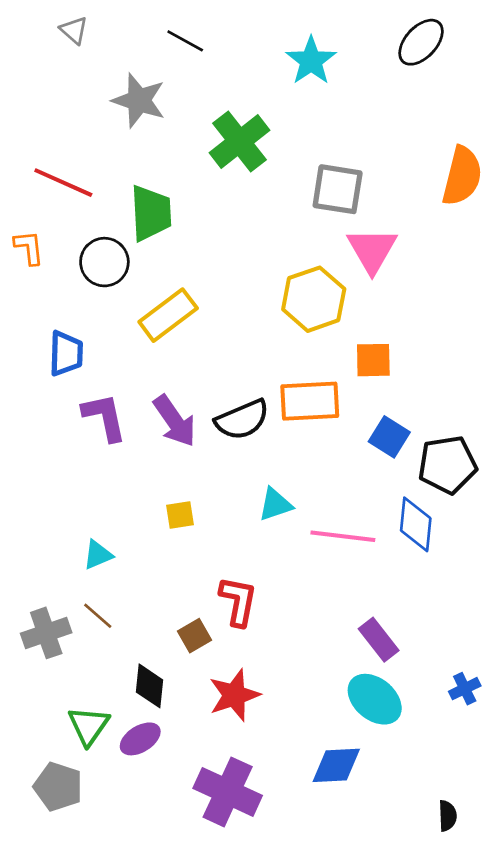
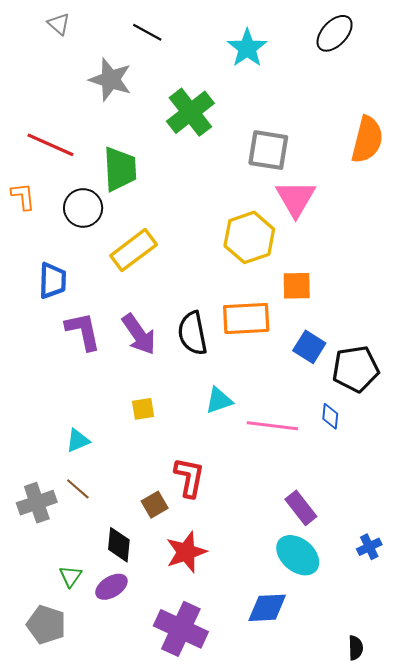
black semicircle: (242, 420) -> (193, 333), turned 102
blue diamond: (416, 524) -> (330, 416), size x0.6
green triangle: (89, 726) -> (70, 576), size x0.7

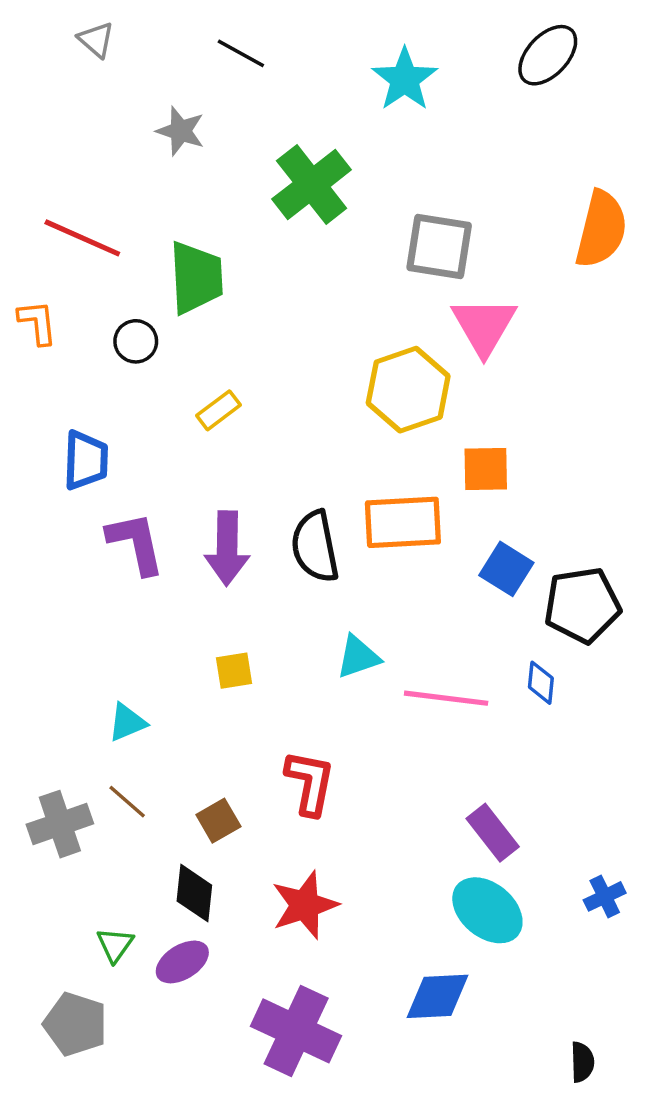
gray star: (110, 80) -> (181, 131), size x0.7
black circle: (83, 208) -> (136, 341), size x0.7
yellow rectangle: (134, 250) -> (218, 410), size x0.6
purple arrow: (139, 334) -> (227, 548), turned 36
brown square: (155, 505) -> (218, 821), moved

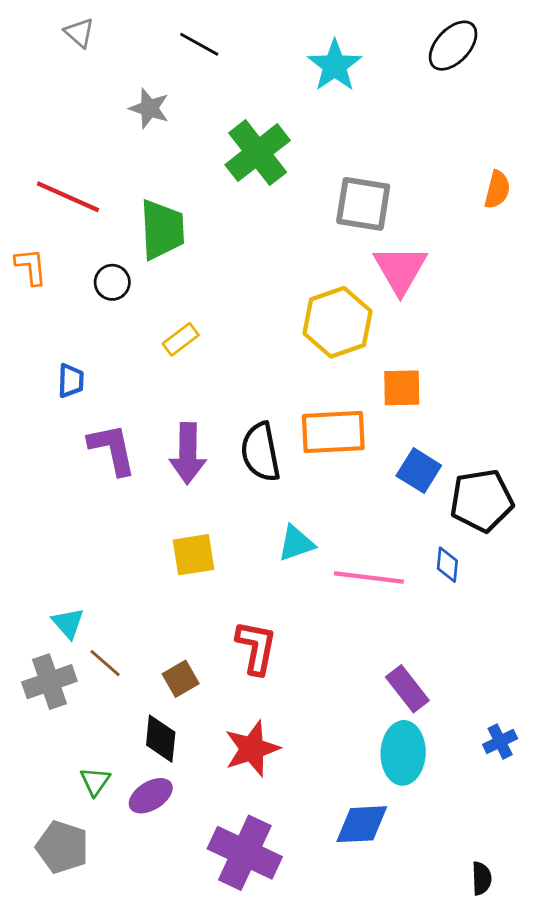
orange semicircle: (601, 229) -> (497, 190), size x0.6
blue trapezoid: (86, 460) -> (71, 381), size x0.7
yellow square: (234, 671) -> (193, 555), size x1.4
cyan triangle: (127, 722) -> (68, 623), moved, turned -48
cyan ellipse: (487, 910) -> (403, 753), turned 52

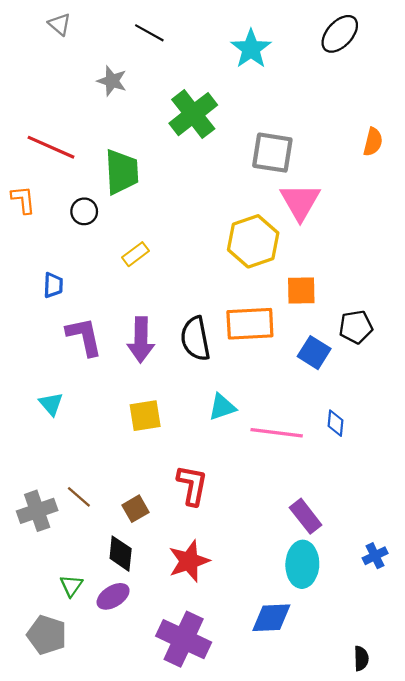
black pentagon: (482, 501) -> (356, 327), moved, size x0.7
cyan triangle: (68, 623) -> (51, 404), moved

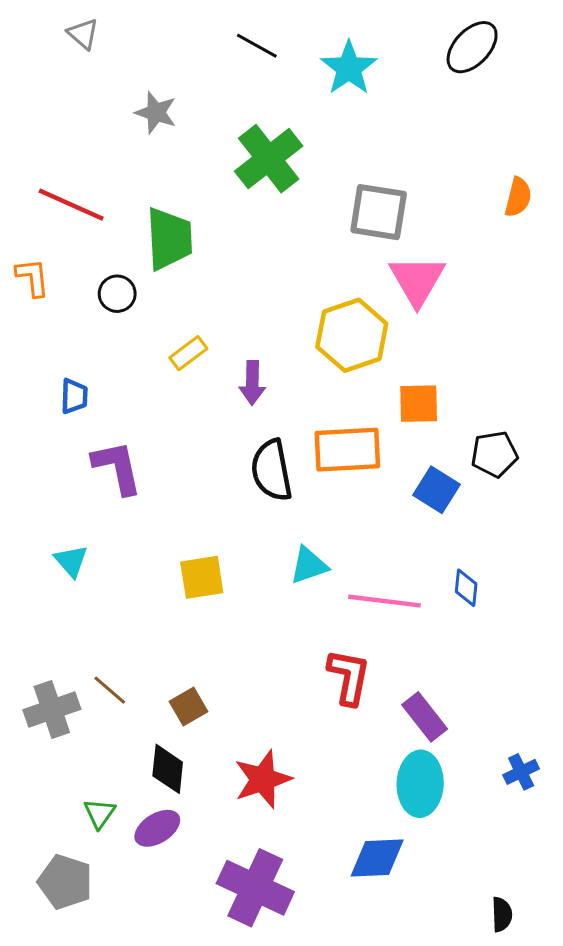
black line: (149, 33) -> (257, 46), moved
purple arrow: (141, 340) -> (252, 383), moved, size x0.7
red L-shape: (192, 485) -> (349, 677), moved

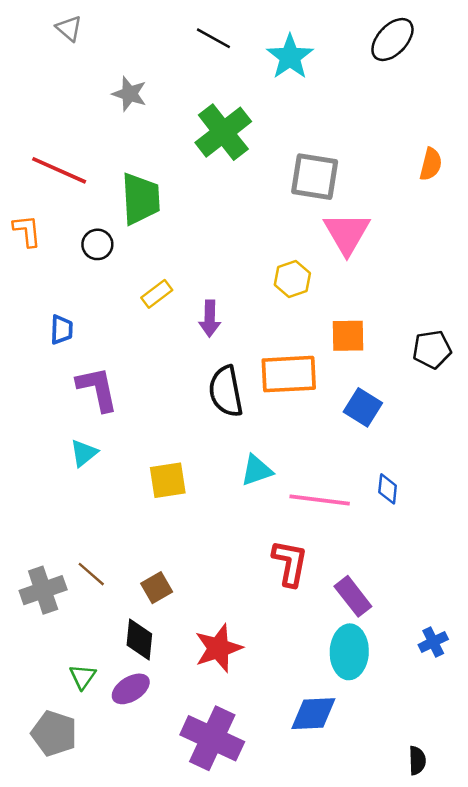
yellow hexagon: (352, 335) -> (292, 279), size x0.6
black pentagon: (494, 454) -> (432, 349), moved
cyan triangle: (71, 561) -> (84, 453), moved, turned 32

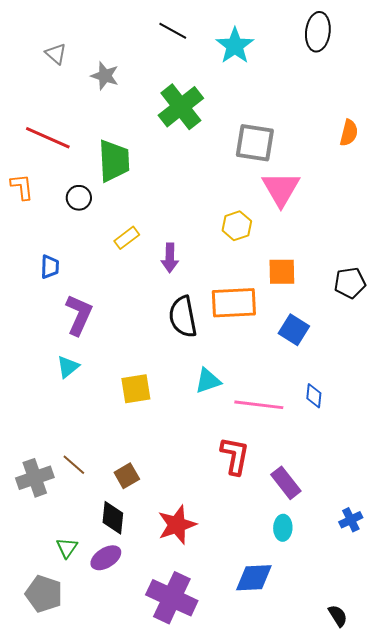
gray triangle: (69, 28) -> (56, 54), moved
black ellipse: (392, 39) -> (318, 32), turned -36
purple L-shape: (97, 389) -> (79, 315), turned 36
cyan ellipse: (349, 652) -> (283, 528), size x0.6
black semicircle: (417, 760) -> (338, 616), turned -30

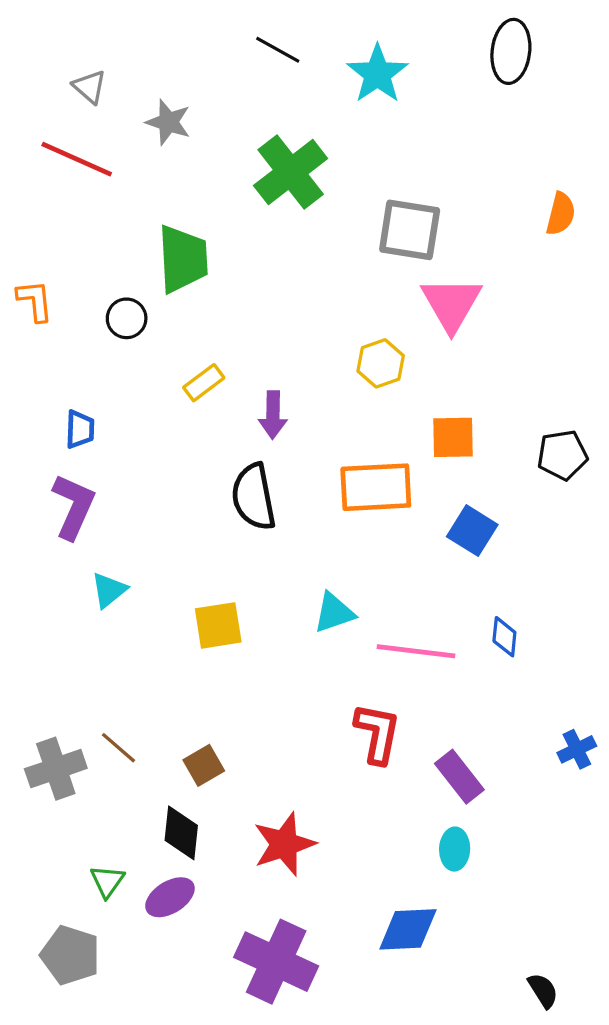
red line: (48, 138) -> (77, 159), moved
purple L-shape: (79, 315) -> (73, 506), moved
black semicircle: (183, 317) -> (254, 497), moved
blue cross: (351, 520) -> (577, 749), moved

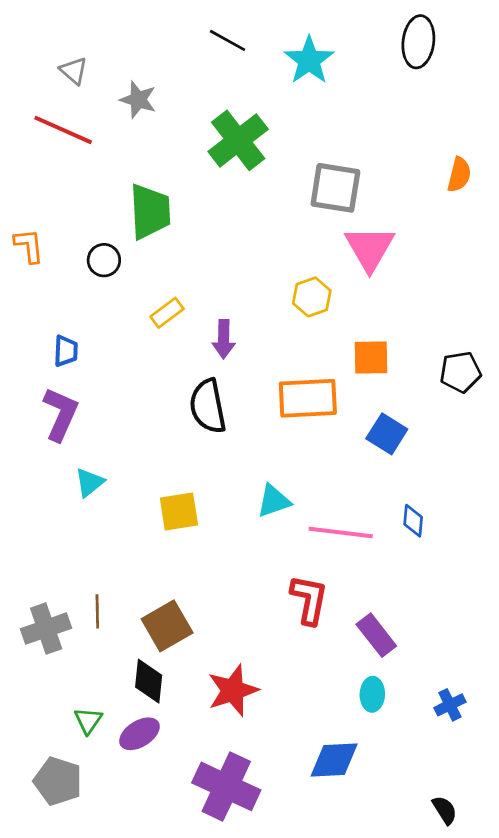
brown line: (119, 748) -> (97, 611), turned 48
blue cross: (577, 749) -> (450, 705), moved
brown square: (204, 765) -> (167, 626), size x1.5

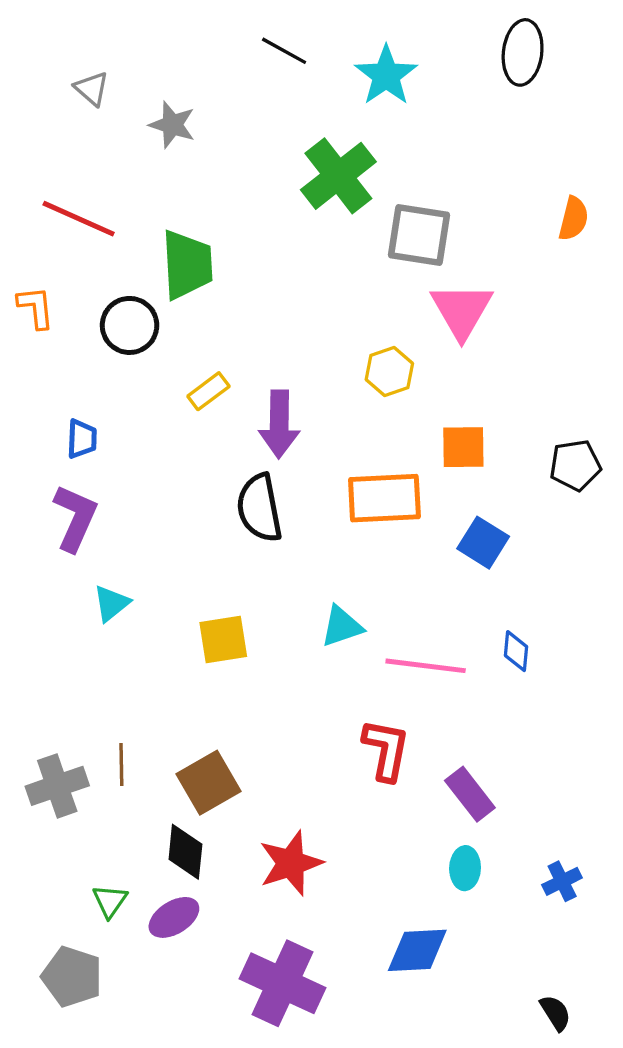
red line: (63, 130) -> (79, 219), moved
green cross: (238, 140) -> (338, 176), moved
black circle: (104, 260) -> (130, 325), size x1.4
purple arrow: (224, 339) -> (279, 424), size x1.4

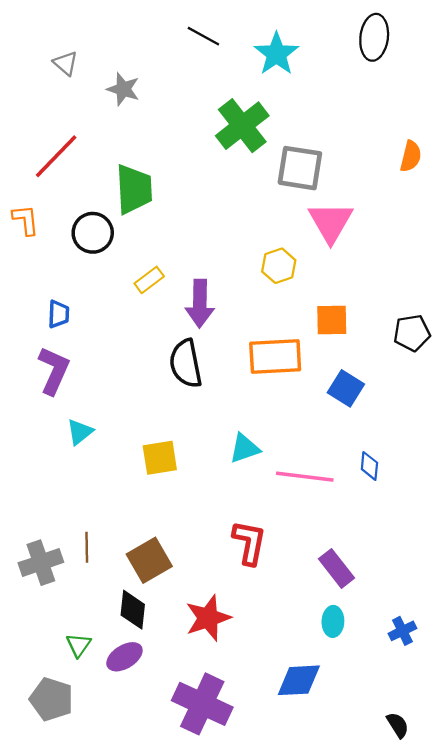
red line: (79, 219) -> (56, 156), turned -70
red L-shape: (386, 750) -> (249, 543), moved

